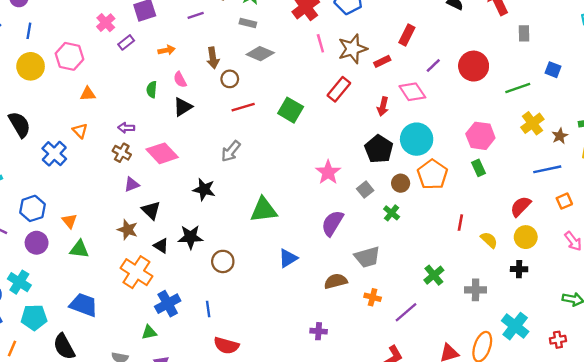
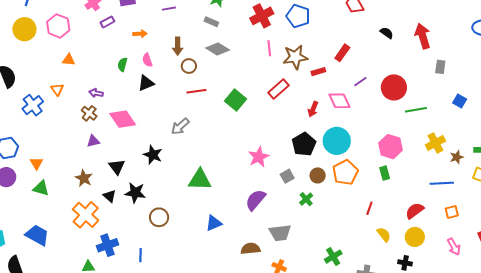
green line: (518, 88) -> (416, 110), moved
black triangle: (151, 210) -> (117, 167), moved
red line: (460, 223) -> (369, 208), moved

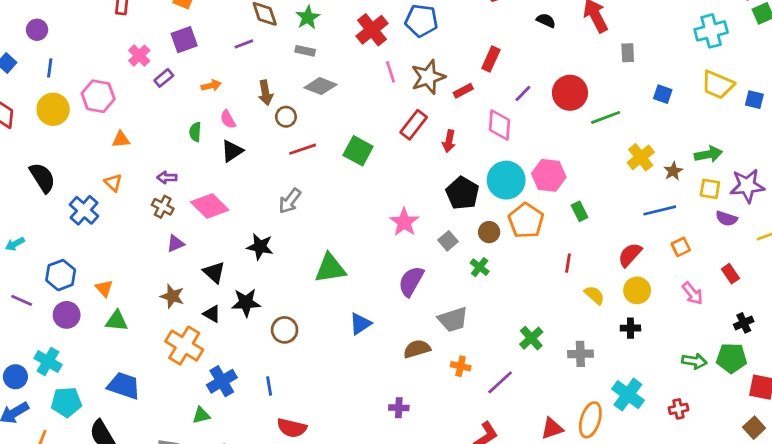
pink diamond: (339, 101) -> (499, 125), turned 40
red arrow: (313, 109) -> (449, 141), moved
pink hexagon: (390, 147) -> (549, 175), moved

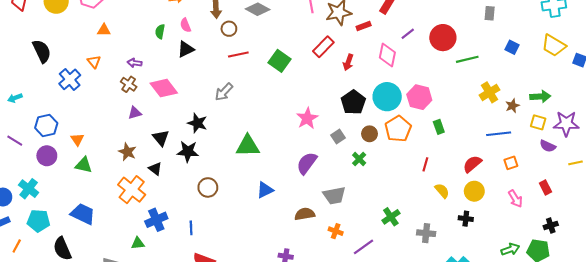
black star: (246, 303) -> (188, 151), moved
green arrow: (694, 361) -> (510, 249), turned -36

